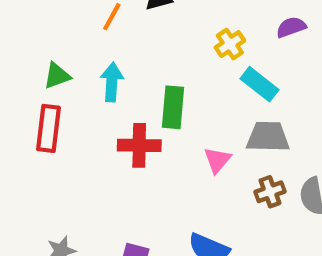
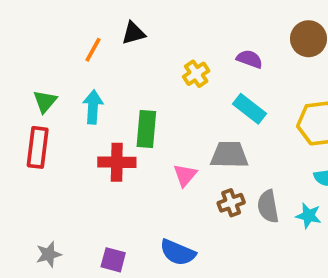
purple semicircle: (291, 27) -> (250, 59), turned 40
green triangle: (57, 76) -> (45, 101), turned -30
cyan rectangle: (259, 84) -> (250, 109), moved

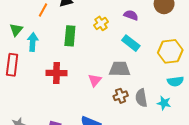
green triangle: (45, 101) -> (16, 30), moved
cyan arrow: (93, 107) -> (33, 42), moved
green rectangle: (146, 129) -> (70, 36), moved

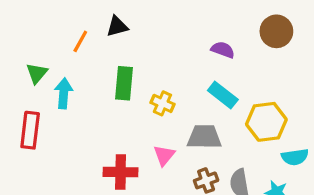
yellow cross: (101, 23) -> (162, 103), moved, turned -32
yellow hexagon: (170, 51) -> (266, 122), moved
red cross: (56, 73) -> (121, 172), moved

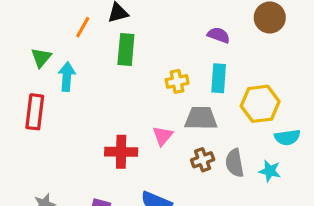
green rectangle: (124, 83) -> (126, 49), moved
cyan rectangle: (223, 95) -> (219, 78), turned 56
yellow cross: (162, 103) -> (177, 81), moved, turned -35

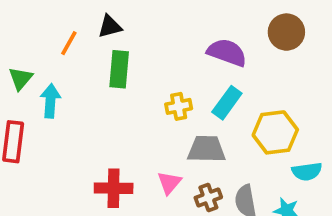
purple semicircle: (219, 35) -> (227, 52), size x1.5
cyan rectangle: (219, 78) -> (227, 103), turned 32
pink triangle: (163, 136) -> (169, 183), moved

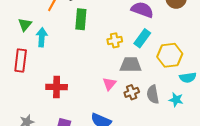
red cross: (114, 188) -> (57, 87), moved

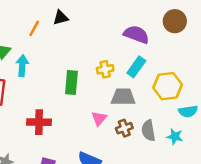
green rectangle: (81, 19) -> (71, 82), moved

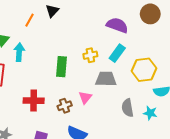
black triangle: (61, 18) -> (52, 11), turned -32
brown cross: (124, 128) -> (65, 106), moved

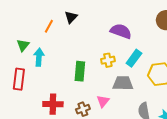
purple semicircle: (117, 25) -> (121, 31), moved

